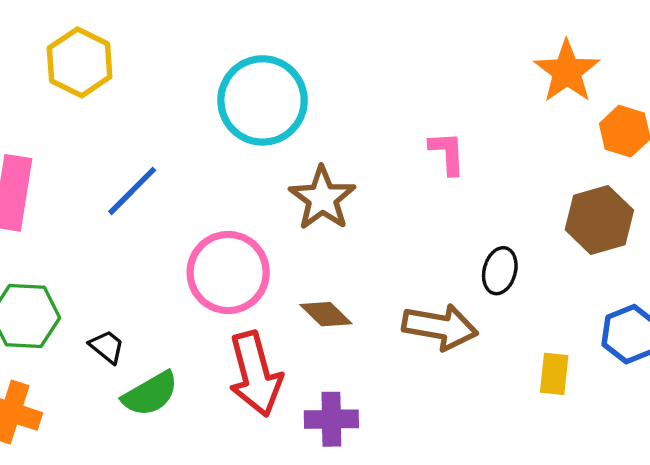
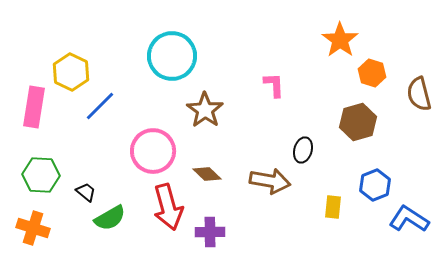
yellow hexagon: (80, 62) -> (71, 72), moved

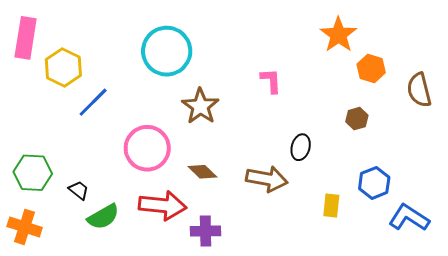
pink rectangle: (34, 107) -> (26, 38), moved
brown hexagon: (358, 122) -> (357, 119), size x0.6
red arrow: (168, 207) -> (163, 205), turned -69

